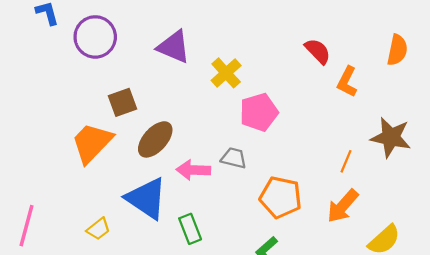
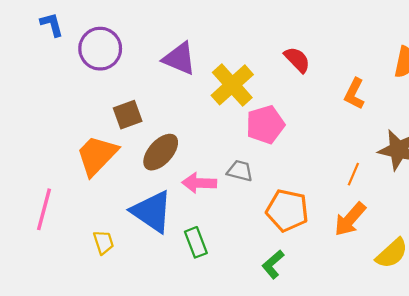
red semicircle: (318, 51) -> (297, 60), moved
yellow cross: (226, 73) -> (232, 85), size x1.4
pink line: (27, 226) -> (44, 209), moved
yellow trapezoid: (98, 229) -> (103, 242), turned -70

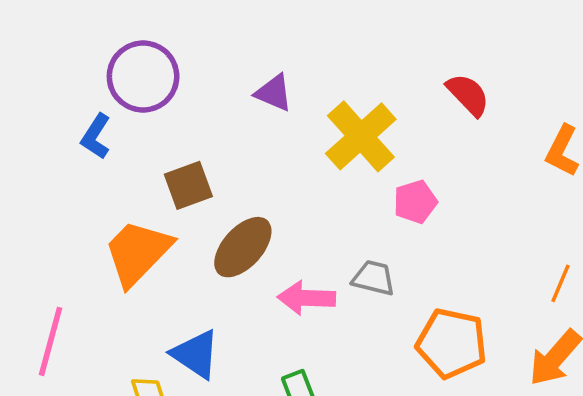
blue L-shape: (52, 24) -> (96, 136), moved, turned -132
purple triangle: (179, 59) -> (274, 93), size x0.7
pink pentagon: (265, 125) -> (415, 202), size x0.7
blue triangle: (152, 212) -> (196, 354), moved, size x0.7

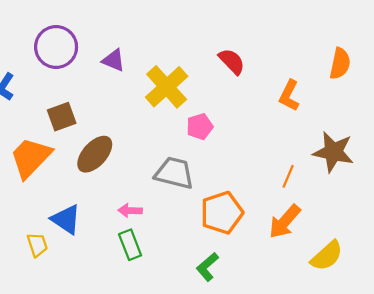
purple circle: (143, 76) -> (56, 47), moved
gray trapezoid: (374, 278) -> (174, 173), size x1.5
pink arrow: (306, 298) -> (130, 211), moved, size x0.7
orange pentagon: (452, 343) -> (222, 213), turned -30

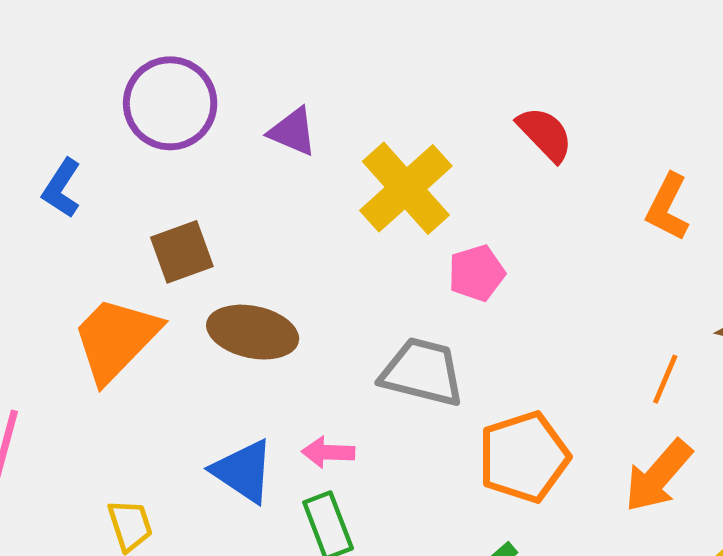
brown ellipse: (95, 154) -> (253, 332), turned 60
blue triangle: (66, 219) -> (243, 471), moved

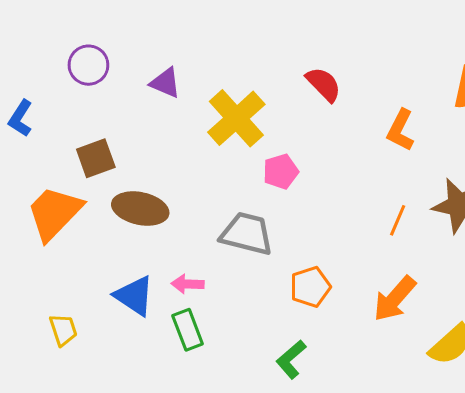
purple circle: (170, 103) -> (88, 65), size x0.7
orange line: (665, 379) -> (398, 220), moved
orange pentagon: (524, 457) -> (310, 287), size x0.7

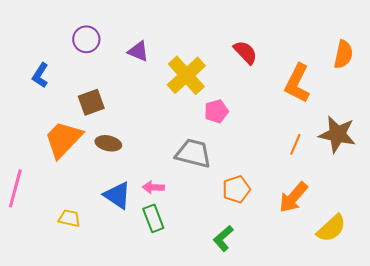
orange L-shape: (400, 130) -> (297, 83), size x1.4
brown ellipse: (140, 209) -> (108, 143), moved, size x0.7
yellow trapezoid: (63, 330) -> (69, 218), turned -60

